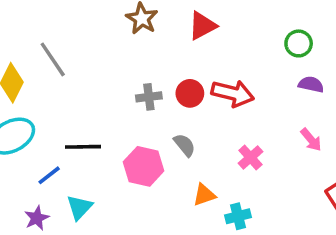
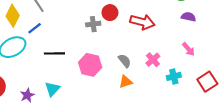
red circle: (190, 93) -> (110, 13), moved
gray semicircle: (185, 145) -> (125, 61), moved
blue line: (49, 175) -> (35, 28), moved
cyan cross: (238, 216) -> (174, 76), moved

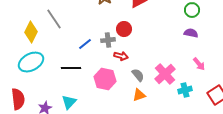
purple semicircle: (188, 17) -> (191, 33), moved
red arrow: (142, 22) -> (121, 56), moved, size x0.6
blue line: (35, 28) -> (85, 44), moved
pink cross: (153, 60) -> (165, 74), size x1.5

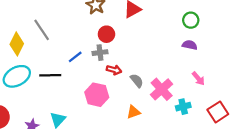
red circle: (124, 29) -> (106, 34), moved
black line: (71, 68) -> (50, 75), moved
gray semicircle: (138, 75) -> (137, 81), moved

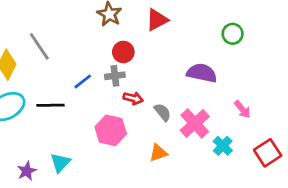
purple semicircle: (190, 45) -> (202, 73), moved, size x1.5
cyan cross: (183, 107) -> (223, 146), turned -32

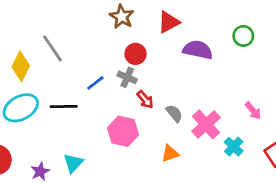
purple semicircle: (202, 73) -> (198, 50), moved
gray cross: (115, 76) -> (127, 77), turned 30
red arrow: (133, 98) -> (145, 100), turned 36

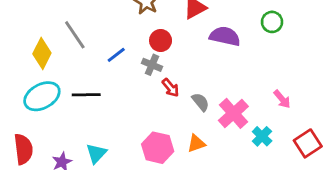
blue line: (95, 83) -> (116, 55), moved
pink hexagon: (123, 131) -> (158, 148), moved

